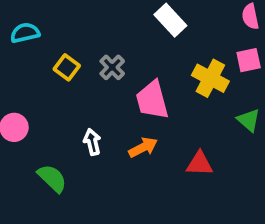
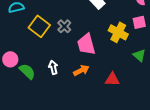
yellow square: (67, 67) -> (39, 26), size x1.5
green semicircle: (52, 178) -> (27, 71), moved

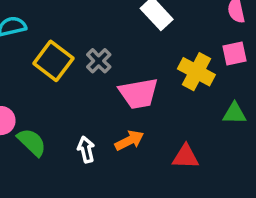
pink trapezoid: (86, 44) -> (139, 93), turned -85
green triangle: (139, 55) -> (234, 113), turned -40
white arrow: (53, 67) -> (86, 149), moved

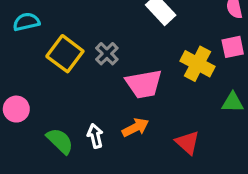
green semicircle: (32, 142) -> (60, 141), moved
red triangle: (186, 157) -> (187, 143), turned 40

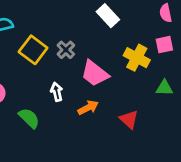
pink trapezoid: (144, 84) -> (95, 73), turned 48
white arrow: (95, 136) -> (57, 92), moved

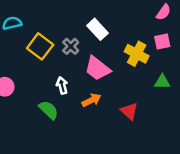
pink semicircle: (166, 13) -> (163, 12), turned -133
white rectangle: (108, 16) -> (98, 29), moved
green semicircle: (29, 118) -> (49, 110), moved

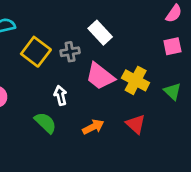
gray cross: (71, 46) -> (70, 52), turned 35
yellow cross: (137, 54) -> (136, 80), moved
green triangle: (162, 82) -> (172, 91), turned 42
orange arrow: (91, 100) -> (93, 127), moved

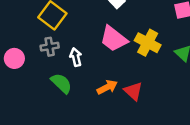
gray cross: (70, 52) -> (50, 47), moved
red triangle: (136, 124) -> (133, 91), moved

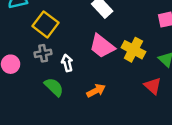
red triangle: (133, 91) -> (153, 86), moved

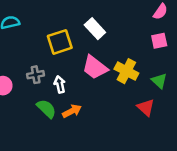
yellow square: (45, 24) -> (60, 42), moved, turned 35
orange arrow: (96, 91) -> (72, 111), moved

